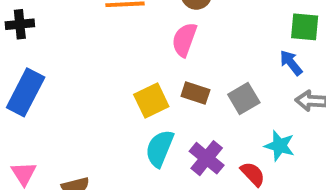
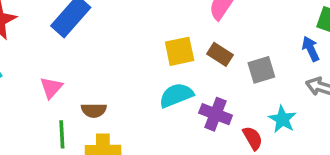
cyan semicircle: (160, 148) -> (176, 95), turned 32
purple cross: (207, 158) -> (216, 114), turned -32

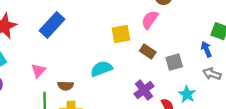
yellow square: (180, 51) -> (121, 34), moved
cyan semicircle: (176, 95) -> (102, 69), moved
purple cross: (216, 114) -> (144, 90), turned 30

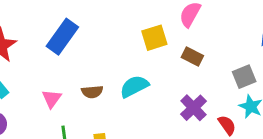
gray square: (174, 62) -> (244, 77), moved
brown semicircle: (66, 86) -> (92, 92), moved

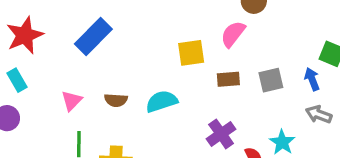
brown rectangle: (192, 57) -> (228, 79), turned -40
gray square: (244, 77) -> (271, 80), moved

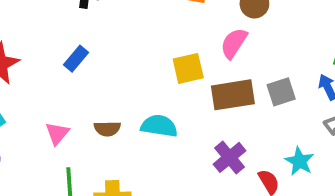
blue rectangle: (93, 36) -> (76, 59), size x0.6
brown rectangle: (228, 79) -> (233, 95), size x1.6
cyan semicircle: (162, 101) -> (159, 126), turned 32

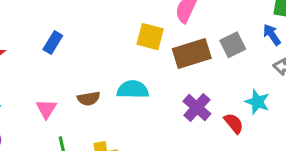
yellow square: (188, 68) -> (150, 37), turned 36

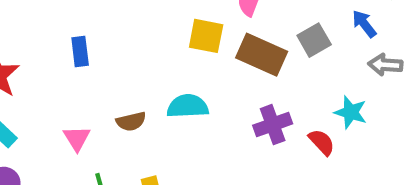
blue rectangle: (53, 43) -> (80, 51), turned -35
brown rectangle: (192, 53) -> (262, 55), turned 45
purple cross: (197, 108) -> (273, 125), turned 32

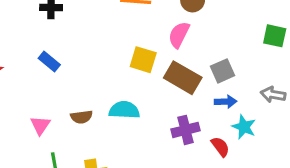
blue arrow: (364, 24) -> (226, 102), moved, turned 120
blue rectangle: (80, 51) -> (49, 62), turned -50

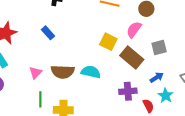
gray square: (222, 71) -> (159, 48), moved
blue arrow: (226, 102) -> (157, 77), turned -40
brown semicircle: (81, 117) -> (63, 72), size x1.6

